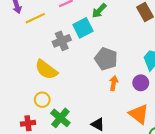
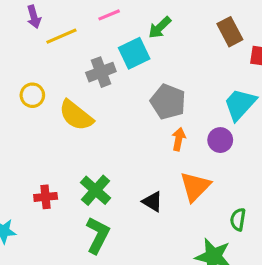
yellow circle: (42, 100) -> (32, 95), moved
orange triangle: (139, 114) -> (195, 187), moved, turned 35

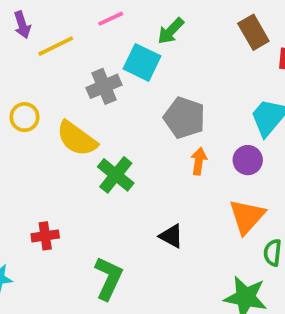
cyan square: (134, 53) -> (142, 62), turned -36
orange triangle: (195, 187) -> (247, 216), moved
green cross: (96, 190) -> (116, 175), moved

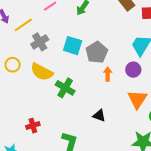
cyan square: (142, 62) -> (73, 46), moved
gray cross: (104, 86) -> (40, 42), moved
gray pentagon: (184, 118) -> (97, 52), turned 30

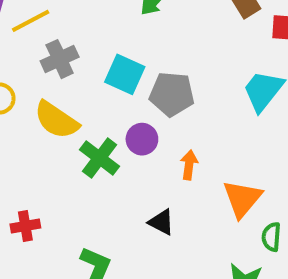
gray pentagon: (97, 52) -> (172, 94), turned 30
purple circle: (133, 70) -> (142, 139), moved
orange arrow: (108, 74) -> (189, 165), moved

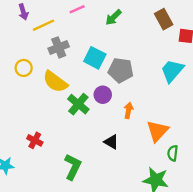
red cross: (25, 226) -> (35, 140), turned 35

